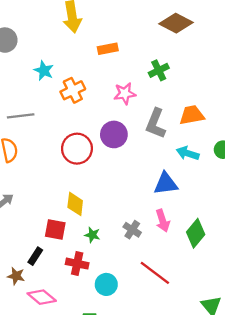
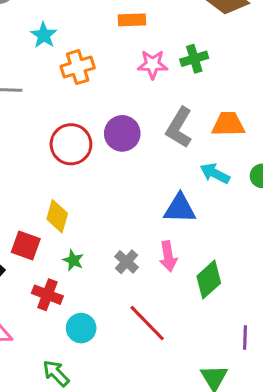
pink star: (125, 93) -> (153, 64), moved

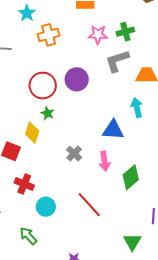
gray L-shape: (179, 128) -> (117, 61), moved, turned 40
cyan arrow: (215, 173) -> (137, 107), turned 48
green star: (73, 260) -> (48, 113), moved
gray cross: (126, 262) -> (74, 154), moved

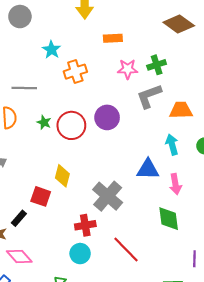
green star: (48, 113) -> (44, 122), moved
gray cross: (74, 154) -> (108, 196), size x1.8
pink arrow: (104, 161) -> (175, 184), moved
green diamond: (131, 177) -> (169, 219), turned -55
red cross: (24, 184) -> (85, 225), moved, turned -30

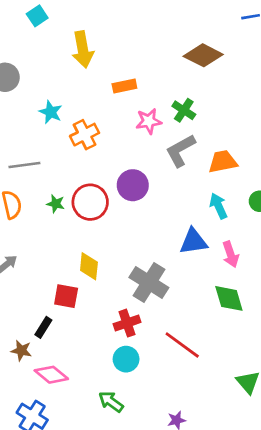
green cross: (157, 65) -> (184, 110), turned -30

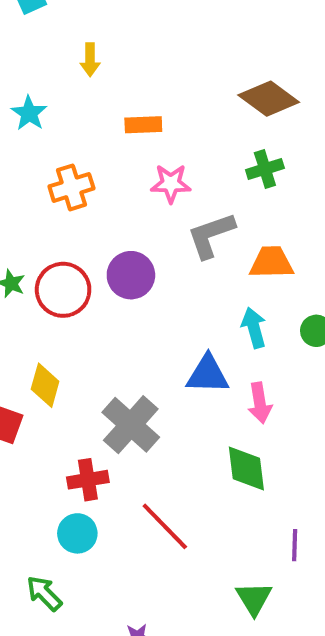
yellow arrow: (83, 49) -> (90, 60), size x0.6
green cross: (184, 110) -> (265, 169), moved, turned 30
cyan star: (51, 112) -> (29, 113), moved

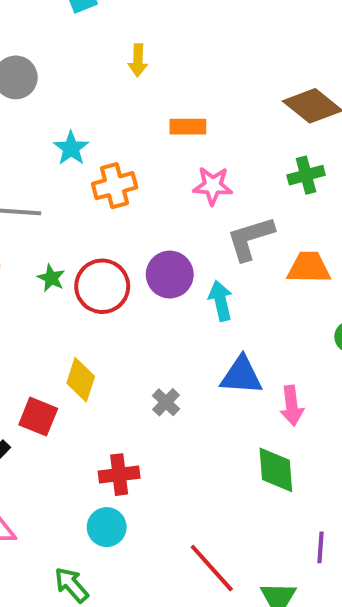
cyan star: (29, 113) -> (71, 148), moved
cyan arrow: (254, 328) -> (221, 301), moved
gray cross: (131, 425) -> (166, 402), moved, size x0.5
red line: (165, 526) -> (212, 568), moved

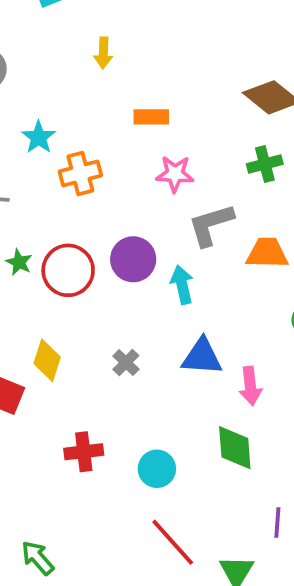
gray cross: (166, 402) -> (126, 363), moved
cyan circle: (107, 527) -> (157, 469), moved

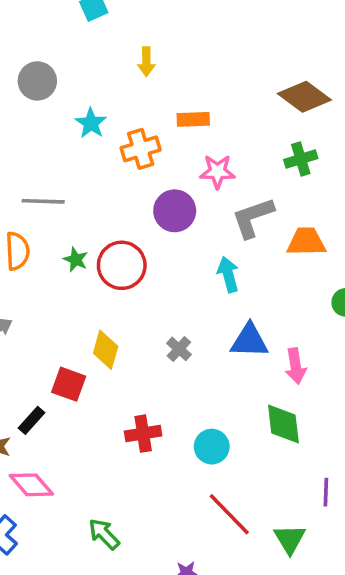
cyan star: (39, 137) -> (91, 123), moved
orange cross: (80, 173) -> (141, 149), moved
purple circle: (133, 259) -> (175, 211), moved

